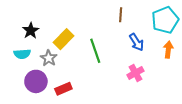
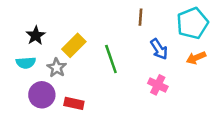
orange arrow: (168, 50) -> (196, 58), turned -119
pink cross: (135, 73) -> (158, 85), turned -35
red rectangle: (63, 89) -> (74, 103), turned 35

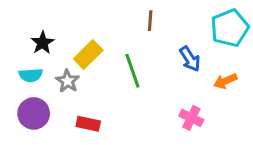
brown line: (141, 17) -> (150, 21), moved
orange arrow: (196, 58) -> (225, 81), moved
pink cross: (158, 85) -> (191, 118), moved
purple circle: (42, 95) -> (34, 113), moved

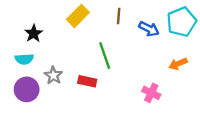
yellow rectangle: (88, 55) -> (78, 16), moved
blue arrow: (190, 59) -> (149, 29), moved, turned -30
gray star: (68, 81) -> (53, 75), moved
red rectangle: (88, 124) -> (87, 81), moved

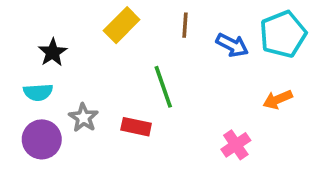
pink cross: (151, 93) -> (236, 145), turned 30

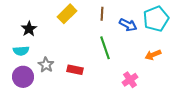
green line: (163, 87) -> (105, 48), moved

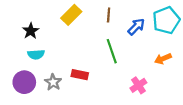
blue arrow: (128, 25) -> (136, 27), turned -72
cyan semicircle: (21, 51) -> (36, 54), moved
gray star: (46, 65) -> (53, 82), moved

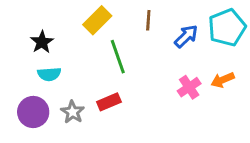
green line: (112, 51) -> (118, 57), moved
red rectangle: (80, 75) -> (109, 102), turned -35
pink cross: (138, 85) -> (189, 87), moved

